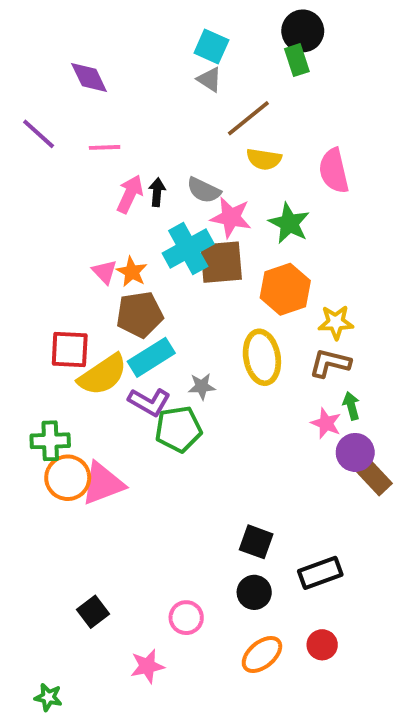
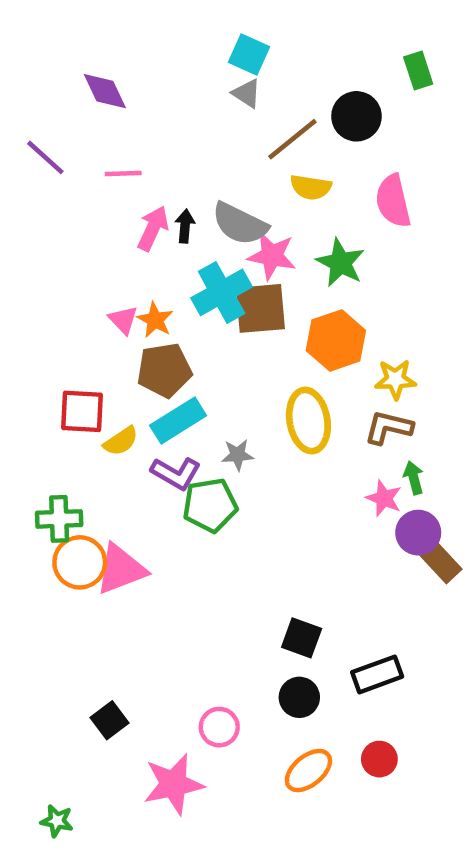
black circle: (303, 31) -> (356, 116), moved
green rectangle: (297, 60) -> (418, 71), moved
gray semicircle: (204, 190) -> (240, 224), size x1.4
yellow semicircle: (103, 375) -> (121, 441), size x0.6
pink star: (147, 666) -> (173, 784), size x1.5

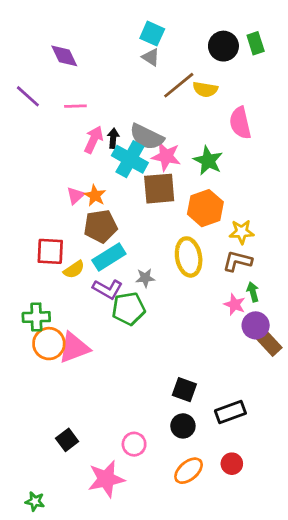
black circle: (356, 116) -> (223, 46), moved
yellow semicircle: (311, 187) -> (205, 89), moved
cyan cross: (222, 292) -> (130, 159), moved, turned -32
pink triangle: (123, 320) -> (75, 196), turned 30

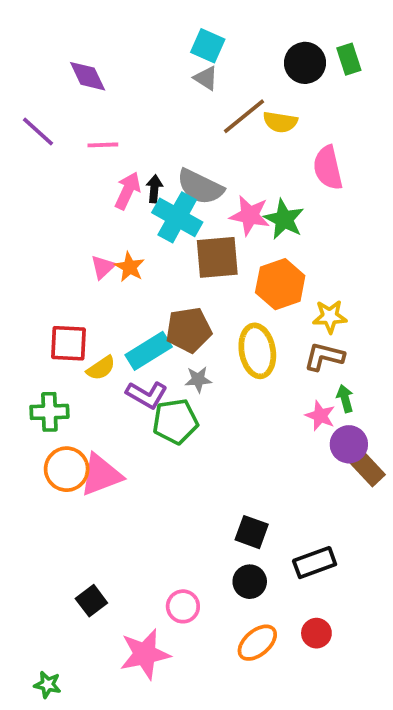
pink star: (166, 156) -> (250, 215), moved
brown pentagon: (101, 226) -> (189, 330), moved
green cross: (36, 317) -> (49, 412), moved

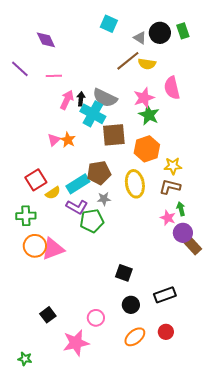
gray triangle: (206, 78) -> (140, 38), moved
pink star: (250, 215) -> (144, 98), moved, turned -30
red square: (69, 343) -> (36, 180), turned -35
black square: (252, 532) -> (124, 273), moved

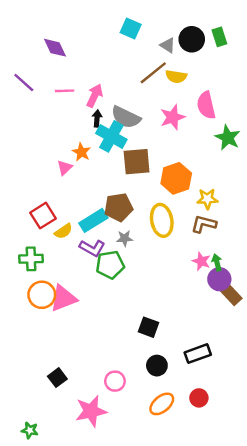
pink arrow: (67, 100) -> (95, 96), moved
green star: (149, 115) -> (228, 138), moved
orange star: (68, 140) -> (81, 152), moved
green arrow: (181, 209) -> (217, 262), moved

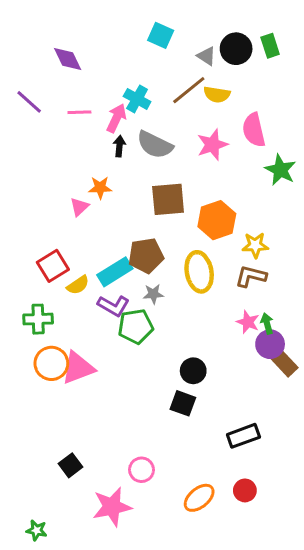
cyan cross: (111, 136) -> (137, 99), moved, size x0.7
orange star: (81, 152) -> (100, 188), turned -30
black circle: (157, 366) -> (193, 371), moved

